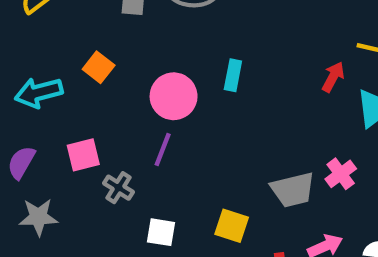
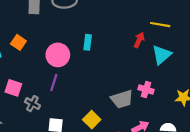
pink square: (83, 155) -> (13, 88), turned 36
pink cross: (341, 174) -> (146, 90), turned -32
yellow square: (232, 226) -> (92, 120), turned 30

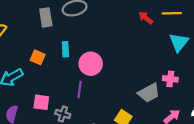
red arrow: (139, 40) -> (146, 18), moved, turned -64
cyan rectangle: (88, 42) -> (65, 49), moved
pink circle: (58, 55) -> (91, 64), moved

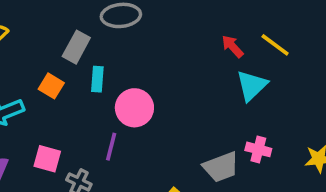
yellow line: (172, 13) -> (275, 45), turned 30
gray rectangle: (46, 17) -> (76, 47), moved, turned 30
cyan triangle: (179, 42) -> (252, 86), moved

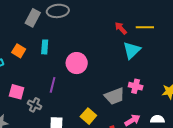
yellow line: (275, 45) -> (145, 27), turned -36
gray rectangle: (76, 47) -> (33, 18), moved
pink circle: (134, 108) -> (77, 63), moved

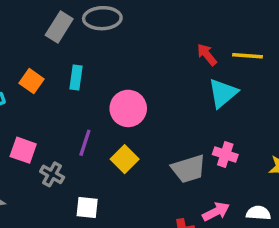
yellow square: (88, 116) -> (125, 159), moved

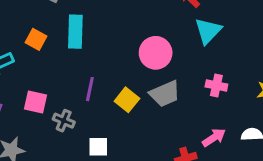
cyan rectangle: (76, 77) -> (75, 32), size x1.5
pink circle: (128, 108) -> (156, 53), moved
gray trapezoid: (188, 169) -> (165, 94), moved

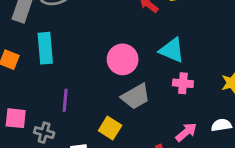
cyan triangle: (208, 31) -> (172, 50), moved, turned -44
yellow square: (127, 100) -> (110, 128), moved

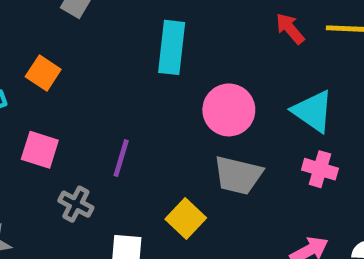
cyan rectangle: (45, 48) -> (172, 47), moved
gray trapezoid: (136, 96) -> (238, 175), turned 32
pink square: (16, 118) -> (40, 150), moved

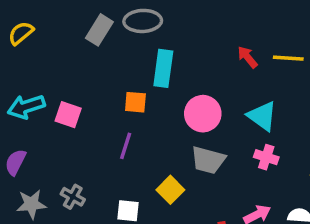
orange square: (43, 73) -> (135, 102), moved, turned -30
pink square: (40, 150) -> (68, 115), moved
gray cross: (76, 204) -> (73, 197), moved

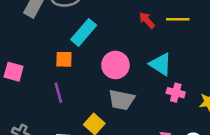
cyan rectangle: (163, 68) -> (84, 32), turned 36
purple line: (126, 146) -> (58, 93), turned -30
pink cross: (266, 157) -> (176, 93), moved

